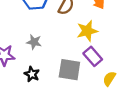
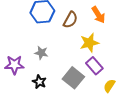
gray square: (69, 70) -> (73, 78), turned 30

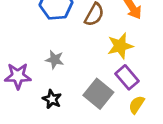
yellow semicircle: (109, 86) -> (137, 105), moved

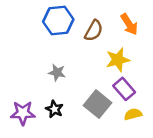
purple star: (18, 76) -> (23, 113), moved
yellow semicircle: (137, 105) -> (133, 114), turned 42

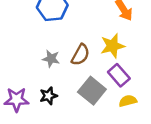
brown semicircle: (94, 31) -> (80, 55), moved
black star: (54, 109) -> (48, 96), turned 30

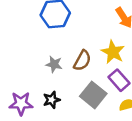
yellow star: (112, 46) -> (113, 52), turned -30

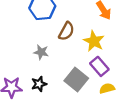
brown semicircle: (82, 61) -> (66, 31), moved

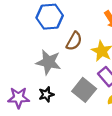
gray star: (41, 52) -> (49, 62), size x1.6

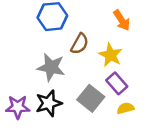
black star: (46, 94) -> (49, 103), size x1.5

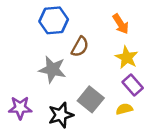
yellow star: (111, 55) -> (127, 57), moved
purple rectangle: (117, 83) -> (133, 85), moved
black star: (49, 103) -> (61, 115), moved

